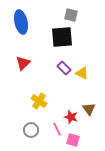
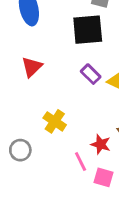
gray circle: (31, 130) -> (20, 150), moved

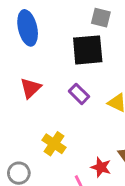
purple rectangle: (91, 74) -> (79, 94), moved

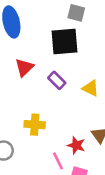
red triangle: (31, 88) -> (24, 67), moved
yellow cross: (54, 144) -> (35, 125), turned -30

